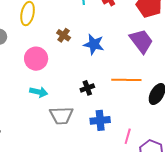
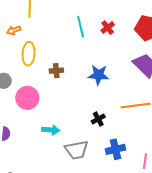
brown cross: (64, 35) -> (56, 71), moved, turned -32
pink circle: (36, 59) -> (27, 98), moved

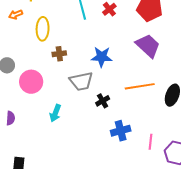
yellow ellipse: (29, 54) -> (43, 29), moved
cyan arrow: (51, 130) -> (55, 113), turned 108
gray trapezoid: (76, 150) -> (81, 81), moved

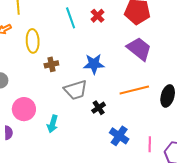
pink circle: (31, 82) -> (24, 109), moved
blue cross: (121, 131) -> (119, 136), turned -36

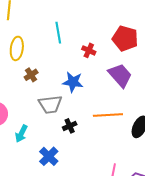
red cross: (98, 16) -> (89, 50), moved, turned -32
brown cross: (51, 64) -> (31, 75), turned -32
blue cross: (119, 136) -> (49, 156), moved

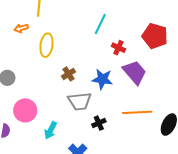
cyan line: (58, 33) -> (100, 24), moved, turned 35
brown cross: (31, 75) -> (69, 74), moved
purple trapezoid: (120, 75) -> (135, 72), moved

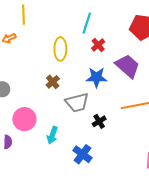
yellow ellipse: (46, 45) -> (60, 49), moved
red cross: (118, 48) -> (98, 45), moved, turned 32
brown cross: (69, 74) -> (53, 82), moved

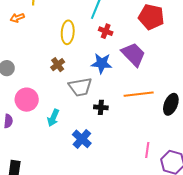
red cross: (98, 45) -> (106, 31), turned -32
black cross: (99, 121) -> (101, 107), turned 32

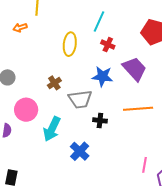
brown cross: (58, 65) -> (54, 83), moved
cyan arrow: (53, 118) -> (52, 129), size x1.4

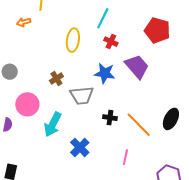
orange line: (138, 109) -> (139, 125), moved, turned 48
black cross: (100, 120) -> (110, 118), moved
pink line: (145, 165) -> (125, 157), moved

